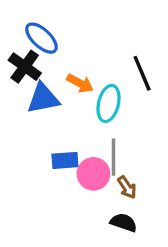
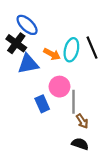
cyan ellipse: (109, 103) -> (71, 50), moved
blue rectangle: (65, 160) -> (42, 104), turned 70
pink circle: (93, 174) -> (59, 87), moved

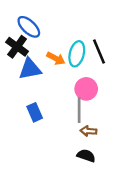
pink circle: (59, 87) -> (86, 89), moved
blue rectangle: (42, 104) -> (35, 112), moved
brown arrow: (82, 121) -> (88, 131), turned 128

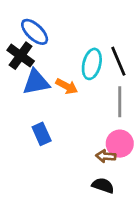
orange arrow: (56, 58) -> (67, 86), moved
pink circle: (86, 89) -> (120, 144), moved
gray line: (79, 110) -> (120, 102), moved

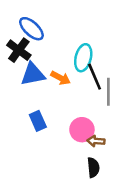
black line: (118, 61) -> (95, 77), moved
pink circle: (120, 144) -> (82, 130), moved
black semicircle: (103, 185) -> (93, 168), turned 66

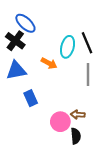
blue triangle: (33, 74) -> (16, 70), moved
black line: (95, 77) -> (87, 43), moved
pink circle: (82, 130) -> (60, 122), moved

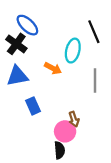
black line: (87, 43) -> (94, 32), moved
brown arrow: (78, 115) -> (74, 119), moved, turned -112
black semicircle: (76, 136) -> (60, 150), moved

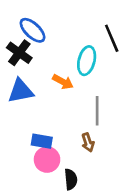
gray line: (95, 80) -> (97, 111), moved
blue rectangle: (33, 106) -> (42, 141), moved, turned -56
pink circle: (65, 131) -> (47, 160), moved

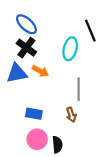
black cross: (19, 53) -> (26, 48), moved
orange arrow: (63, 82) -> (40, 71), moved
pink circle: (47, 160) -> (37, 139), moved

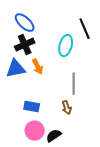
black cross: (26, 48) -> (25, 45), turned 30
orange arrow: (40, 71) -> (38, 67), turned 35
black semicircle: (57, 145) -> (54, 136), turned -119

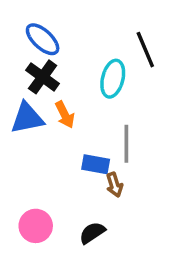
black cross: (25, 45) -> (43, 77), turned -30
blue rectangle: (32, 107) -> (96, 164), moved
pink circle: (35, 131) -> (36, 226), moved

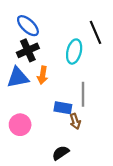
black cross: (43, 77) -> (28, 50), turned 30
orange arrow: (65, 115) -> (43, 75), turned 36
pink circle: (36, 226) -> (20, 125), moved

